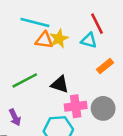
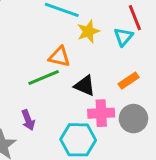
orange triangle: (44, 40) -> (59, 57), moved
cyan triangle: (89, 41) -> (124, 37), turned 49
orange rectangle: (105, 66) -> (129, 81), moved

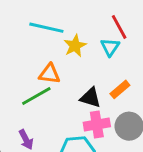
black triangle: (85, 86) -> (90, 98), moved

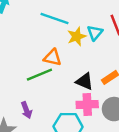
cyan triangle: (110, 47) -> (95, 33), moved

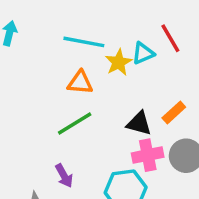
cyan triangle: (95, 33) -> (143, 53), turned 35
orange triangle: (53, 57) -> (80, 83), moved

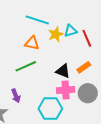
red line: (170, 38) -> (87, 38), moved

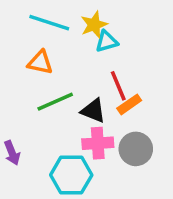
yellow star: (56, 34) -> (94, 25), moved
red line: (87, 38) -> (118, 86), moved
green line: (26, 66) -> (55, 102), moved

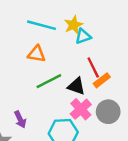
pink cross: (98, 143) -> (81, 109), turned -35

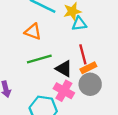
pink cross: (81, 109) -> (64, 91), turned -30
gray circle: (108, 112) -> (90, 84), moved

